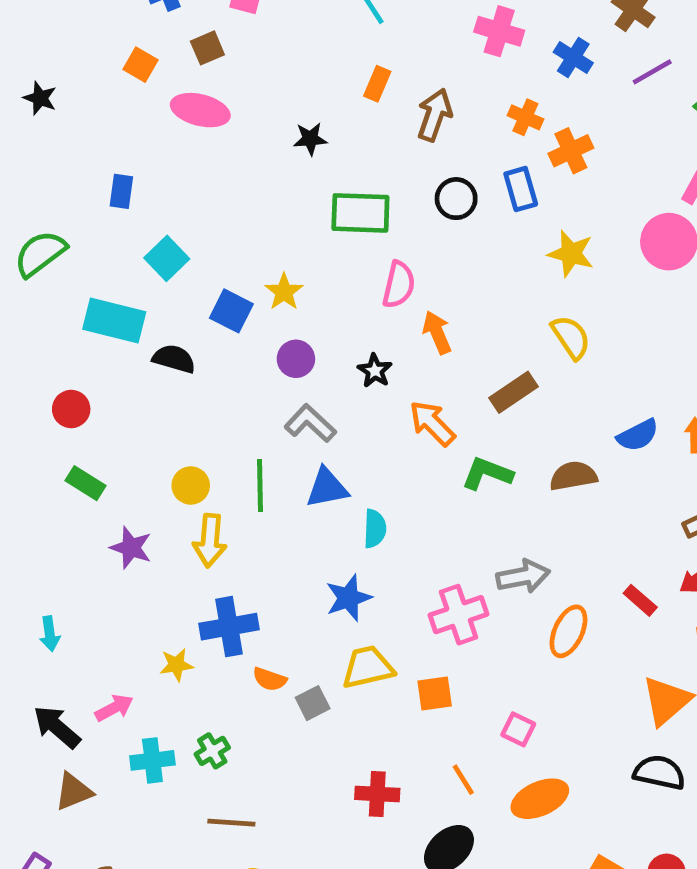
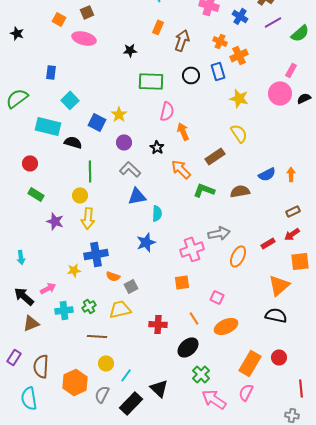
green line: (260, 486) -> (90, 171), moved
red rectangle: (640, 600) -> (268, 243), turned -72
yellow trapezoid: (368, 667) -> (120, 309), moved

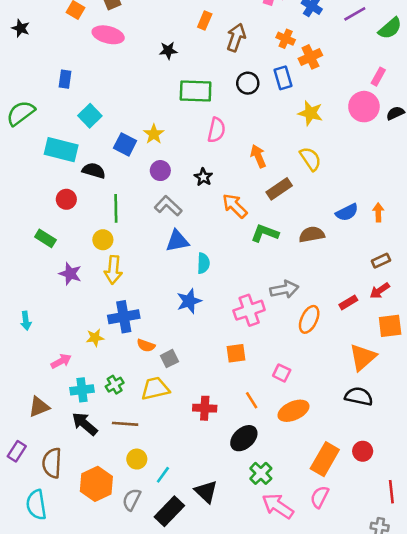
orange arrow: (183, 131) -> (258, 156), moved
red circle: (30, 163) -> (66, 199), moved
black arrow: (24, 296) -> (85, 424), moved

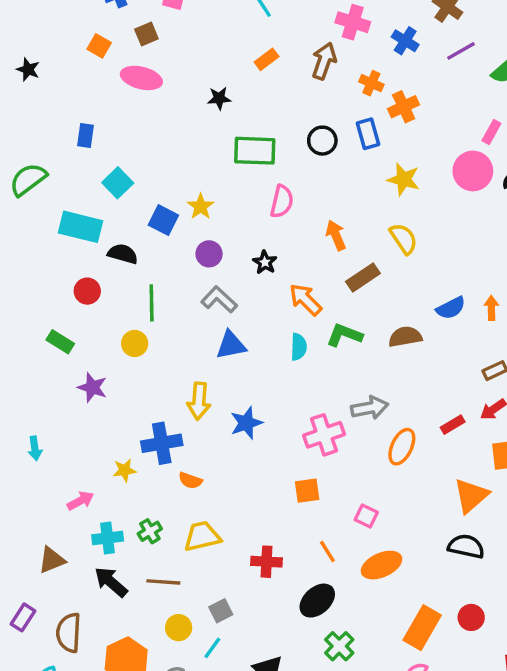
orange rectangle: (205, 20) -> (267, 59), turned 30
brown arrow: (236, 37) -> (324, 61), moved
cyan semicircle: (203, 263) -> (299, 347), moved
yellow arrow: (113, 270) -> (199, 401), moved
gray square: (169, 359) -> (221, 611), moved

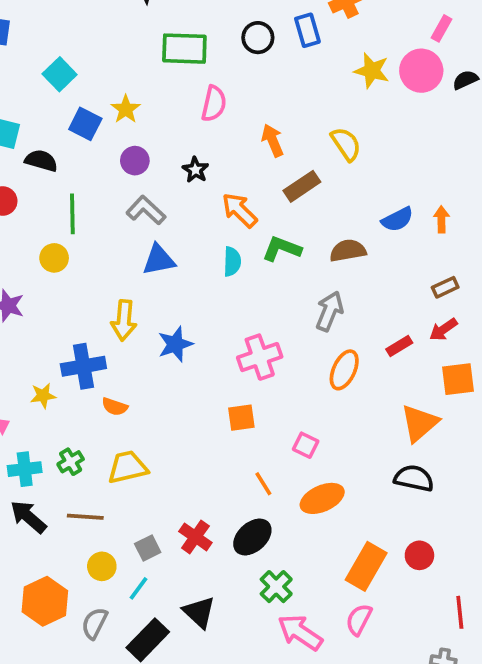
yellow star: (404, 179) -> (372, 71), moved
cyan square: (118, 183) -> (60, 74), moved
gray arrow: (370, 408) -> (329, 311), moved, turned -57
red cross: (267, 562) -> (195, 537), moved, turned 32

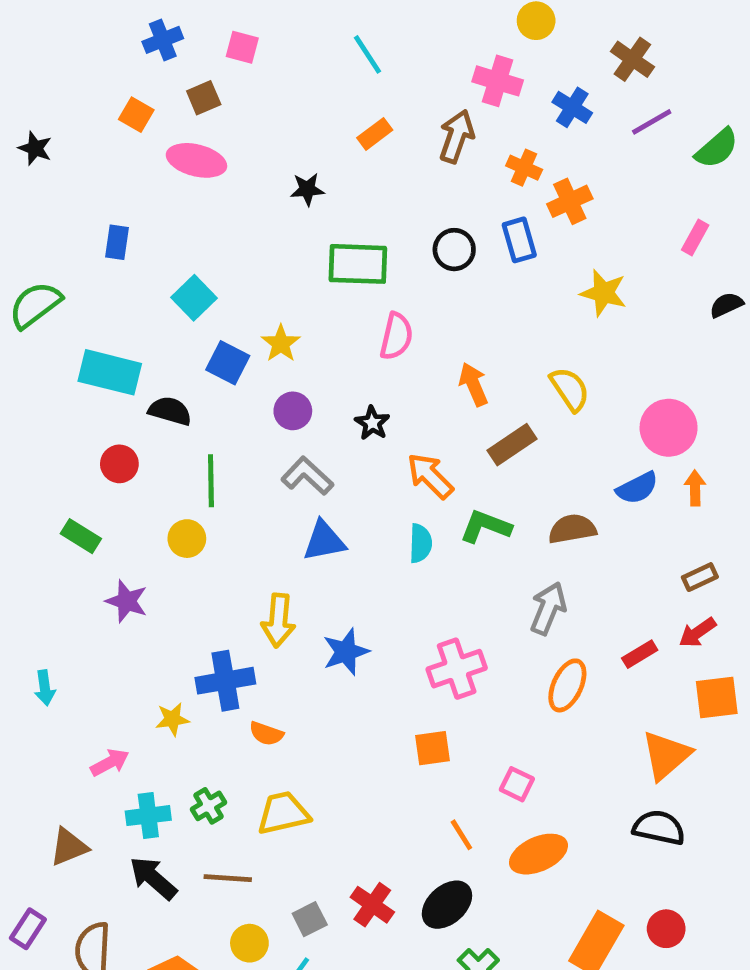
pink circle: (421, 71) -> (669, 428), moved

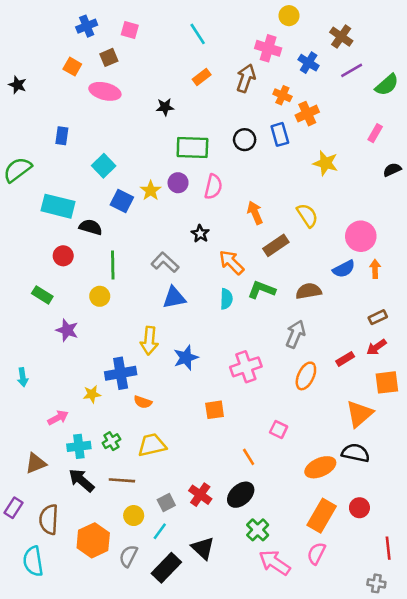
purple circle: (293, 411) -> (178, 183), moved
orange square: (433, 748) -> (215, 410), moved
orange ellipse: (538, 854) -> (320, 467), moved

